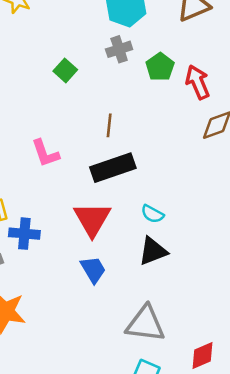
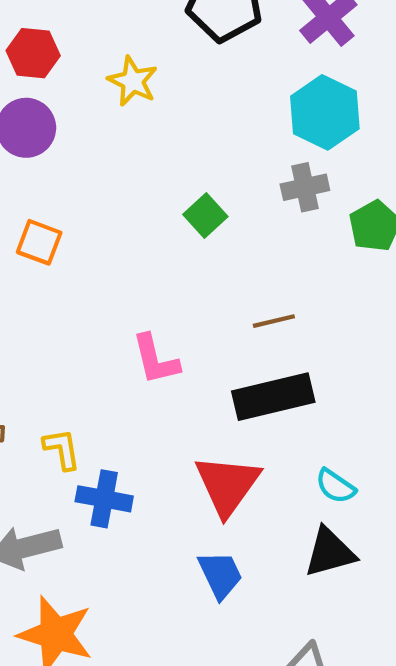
brown line: (109, 125) -> (274, 321), turned 65

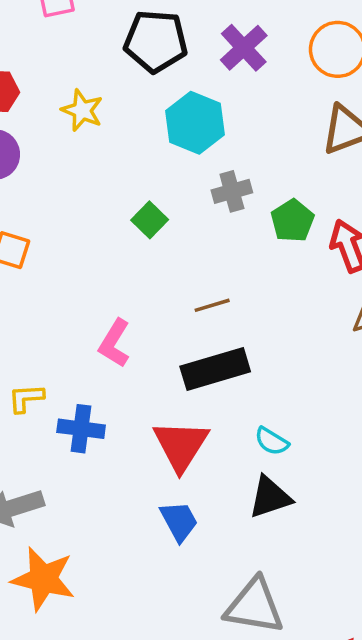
cyan hexagon: (325, 112) -> (195, 123), moved
pink L-shape: (156, 359) -> (114, 343), turned 48
yellow L-shape: (62, 449) -> (26, 398), moved, turned -81
blue cross: (104, 499) -> (81, 429), moved

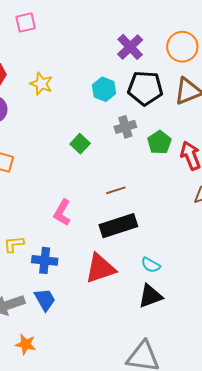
black pentagon: (156, 41) -> (145, 88), moved
cyan hexagon: (195, 123) -> (104, 89), size x0.7
red triangle: (181, 445) -> (100, 268), turned 40
blue trapezoid: (179, 521) -> (45, 300), moved
orange star: (43, 579) -> (26, 344), size x0.6

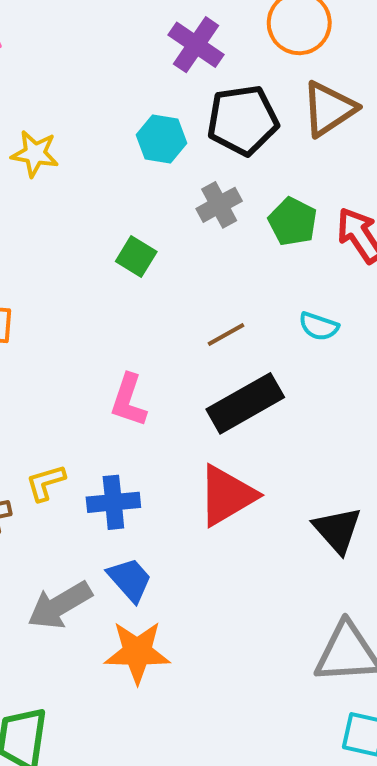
cyan semicircle: (151, 265) -> (319, 326), moved
black triangle: (150, 296) -> (337, 530), turned -40
orange star: (26, 344) -> (137, 652), moved, size x1.5

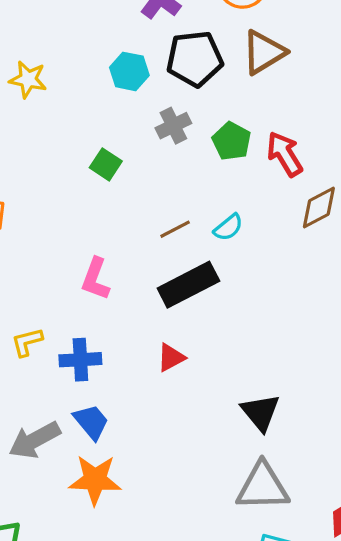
cyan semicircle: (319, 326) -> (228, 227), moved, turned -60
red triangle: (227, 496) -> (171, 358), size x0.6
black triangle: (337, 530) -> (260, 412), moved

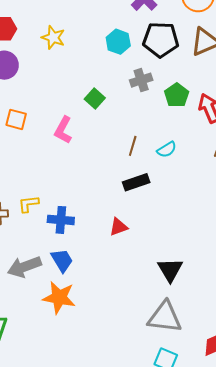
brown line: (175, 229) -> (133, 146), turned -54
pink L-shape: (95, 279) -> (63, 130), moved
black rectangle: (188, 285) -> (136, 182), size x0.7

